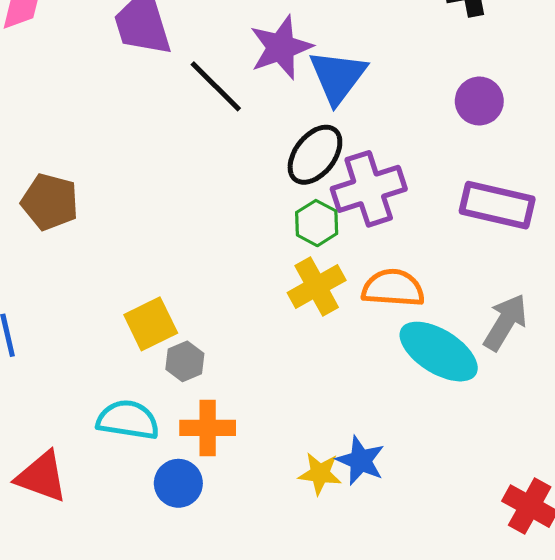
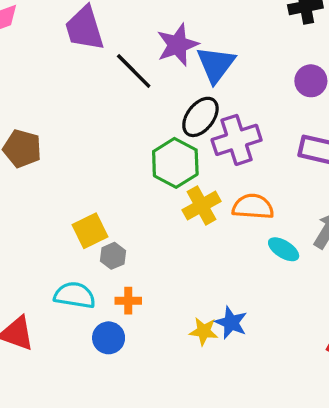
green hexagon: (317, 223) -> (175, 163), moved, size x1.6
cyan ellipse: (439, 352) -> (284, 249), size x0.6
orange cross: (208, 428) -> (128, 301), size x0.7

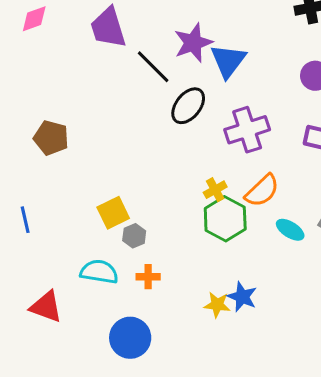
black ellipse: (200, 117) -> (188, 106), moved
green hexagon: (175, 163) -> (225, 219), moved
yellow cross: (202, 206) -> (215, 190), size x0.7
orange semicircle: (253, 207) -> (262, 191), turned 132
blue circle: (109, 338) -> (130, 338), moved, size x1.4

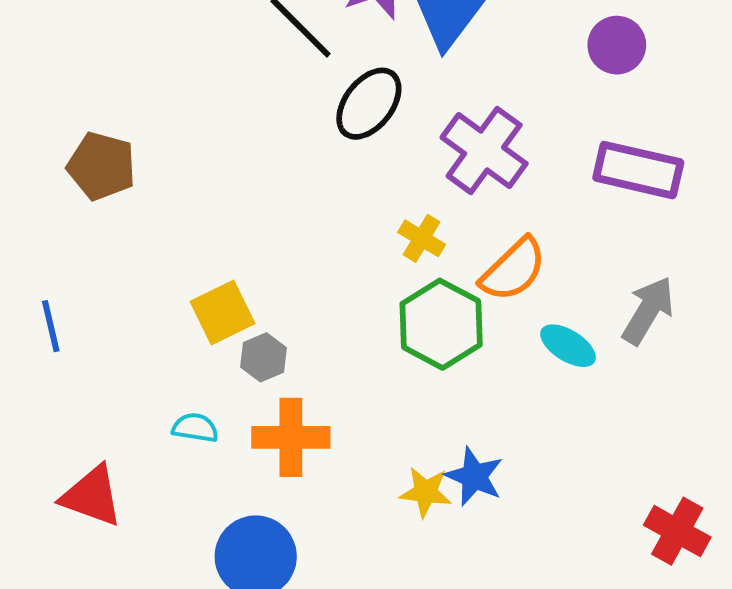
purple cross: (247, 130) -> (484, 150), turned -36
yellow cross: (215, 190) -> (422, 238), moved, turned -30
cyan semicircle: (99, 272) -> (195, 428), size x0.6
orange cross: (148, 277) -> (291, 437), size x1.6

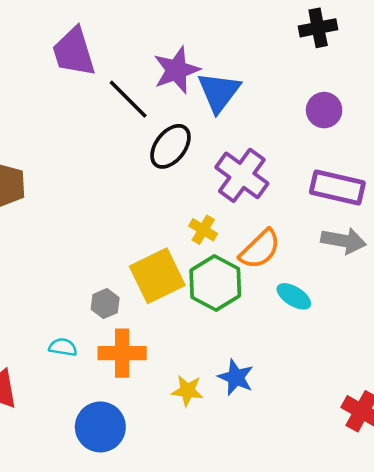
gray arrow: (648, 311) -> (343, 241), moved, turned 69
yellow square: (223, 312) -> (157, 276), moved, size x1.4
yellow star: (426, 492) -> (187, 391), moved

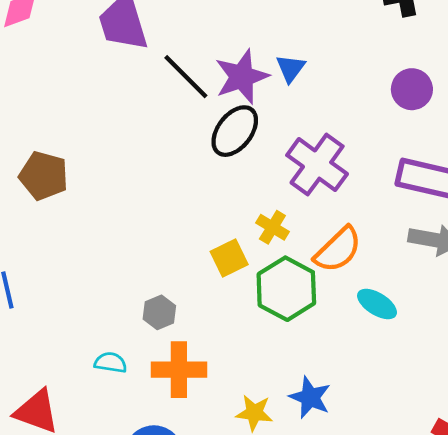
purple star: (177, 70) -> (242, 77), moved
blue triangle: (219, 92) -> (291, 68), size x0.6
yellow square: (157, 276) -> (229, 258), moved, size x0.6

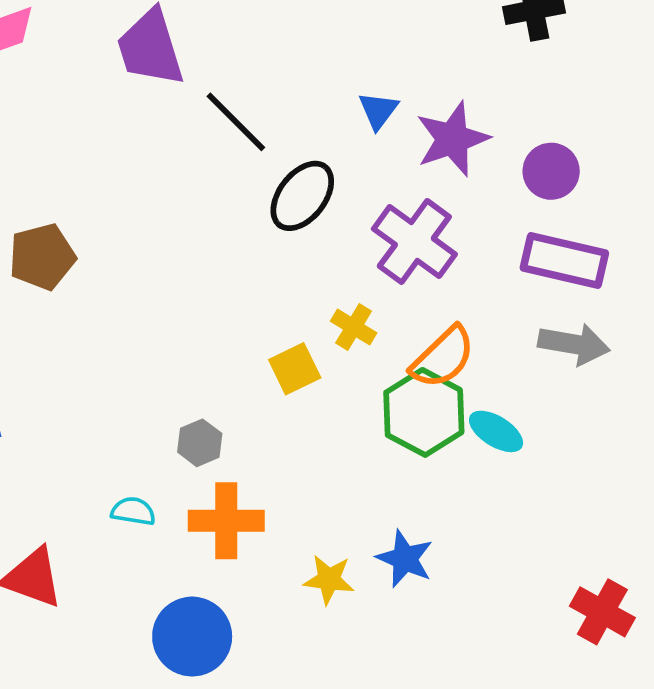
purple star: (242, 77) -> (452, 139), moved
purple circle: (412, 89) -> (551, 171), moved
brown pentagon: (44, 176) -> (42, 257), turned -30
green hexagon: (286, 289) -> (424, 412), moved

